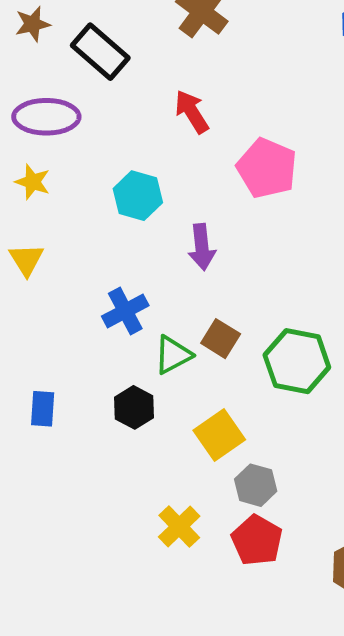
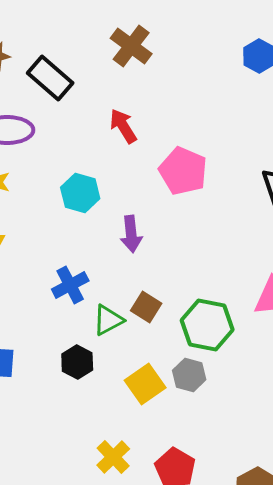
gray hexagon: (256, 485) -> (189, 375), moved

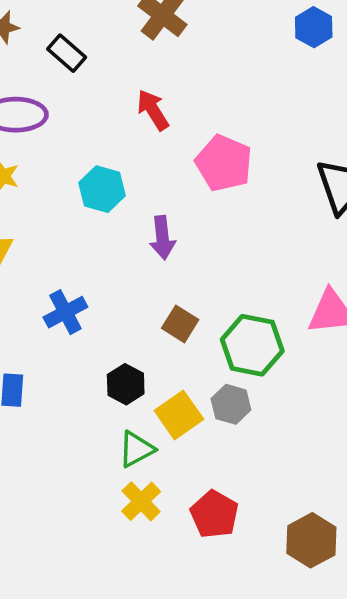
black rectangle: (50, 78) -> (67, 53), size x0.7
blue cross: (70, 285) -> (65, 312), moved
green triangle: (108, 320) -> (136, 449), moved
black hexagon: (77, 362) -> (126, 384), moved

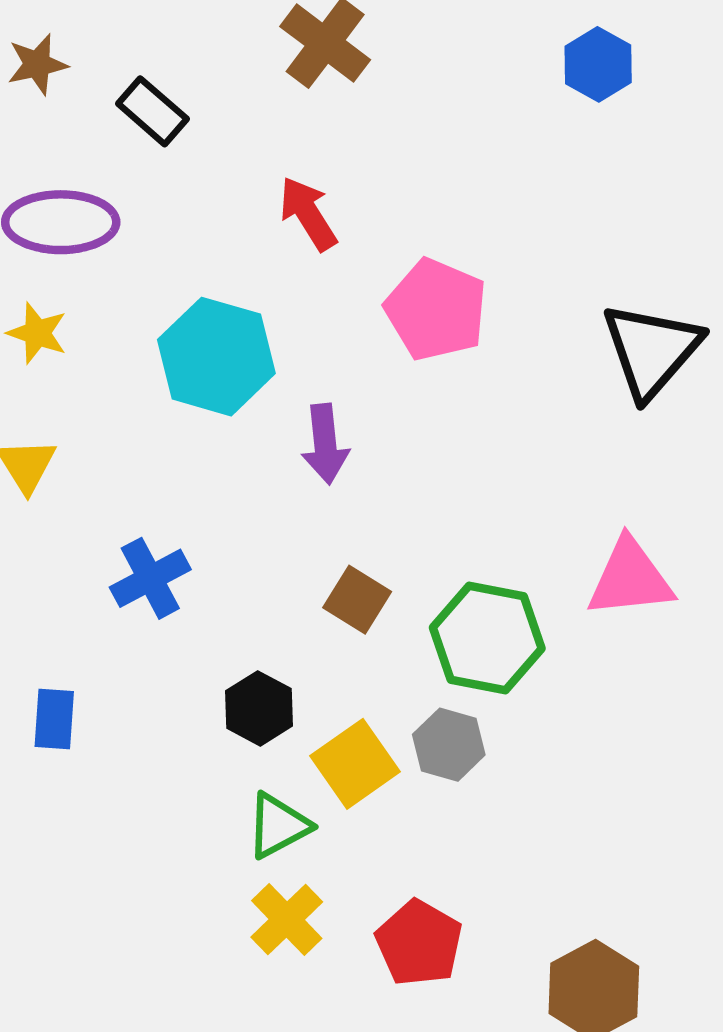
cyan hexagon: (102, 189) -> (216, 357), size x1.4

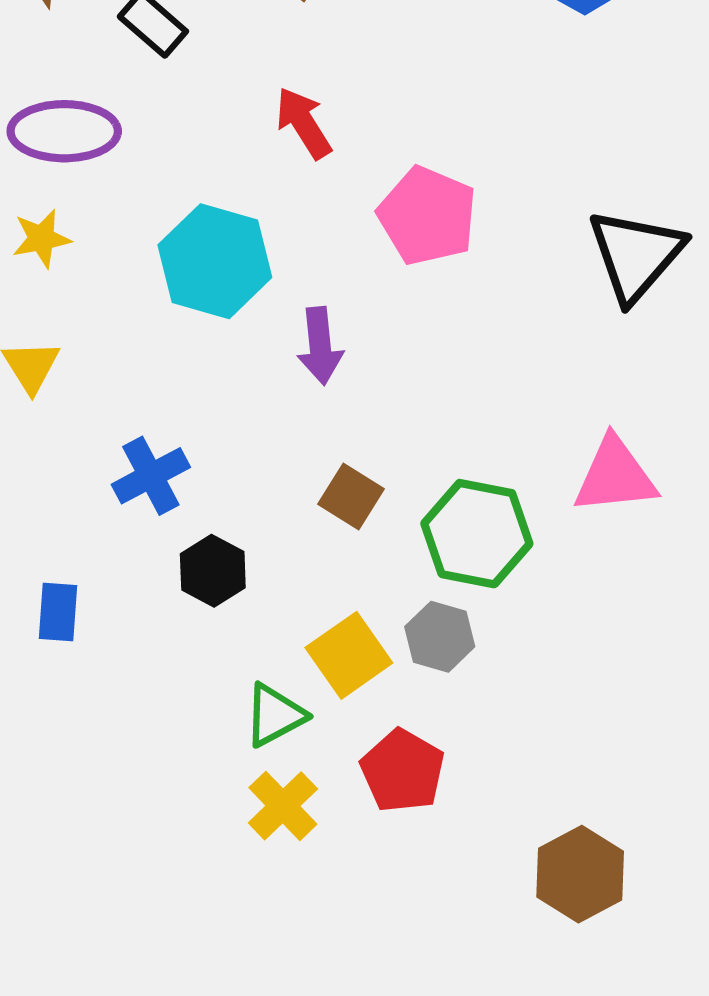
yellow star: (37, 333) -> (42, 239), turned -30
black hexagon: (259, 708) -> (213, 571), moved
red pentagon: (419, 943) -> (403, 771), moved

